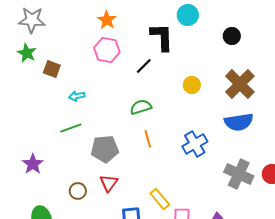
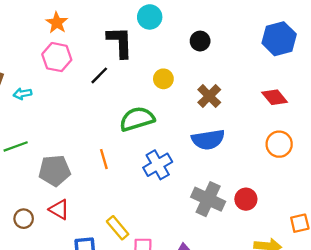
brown cross: (240, 84) -> (209, 96), size x0.7
yellow circle: (192, 85) -> (163, 79), moved
cyan arrow: (77, 96) -> (22, 94), moved
green semicircle: (141, 107) -> (137, 119), moved, size x1.4
red triangle: (109, 183) -> (59, 209), turned -36

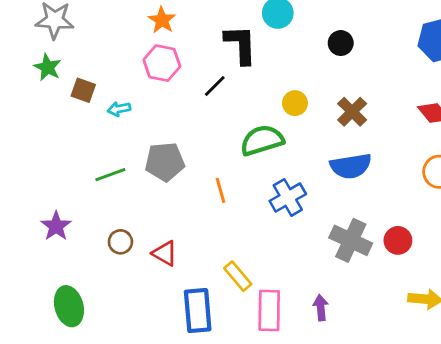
yellow circle: (163, 79) -> (295, 103), moved
gray pentagon: (55, 170) -> (165, 162), moved
brown circle: (24, 219) -> (120, 242), moved

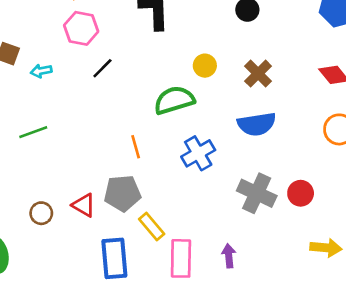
black line: (215, 86) -> (102, 68), moved
gray pentagon: (165, 162) -> (122, 193), moved
brown circle: (120, 242) -> (41, 213), moved

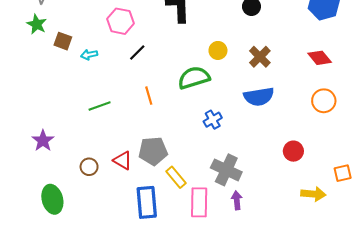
green line: (33, 132) -> (100, 106), moved
orange line: (136, 147) -> (149, 96), moved
blue cross: (198, 153) -> (213, 120), size x0.7
gray cross: (257, 193) -> (226, 170), moved

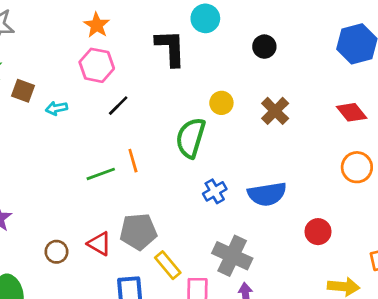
green semicircle: (194, 78) -> (191, 138), turned -56
blue semicircle: (259, 97) -> (267, 194), moved
green line: (100, 106) -> (101, 174), moved

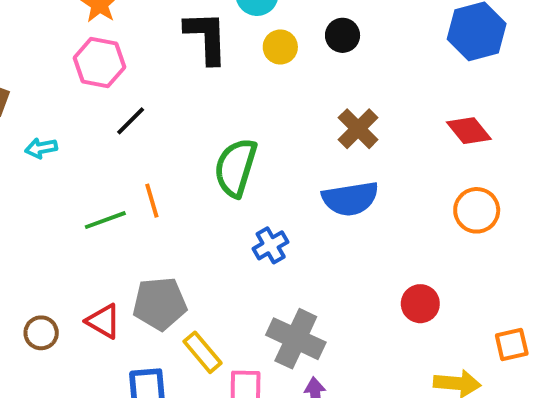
yellow circle: (221, 103) -> (280, 47), moved
cyan arrow: (56, 108) -> (41, 148), moved
blue semicircle: (267, 194) -> (350, 199), moved

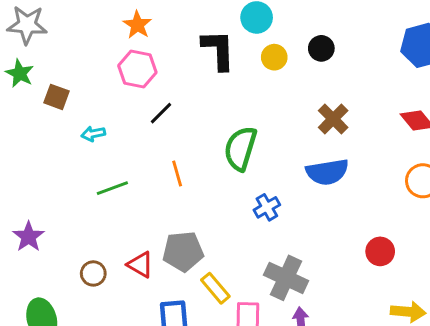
green line: (105, 220) -> (112, 188), moved

